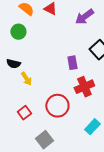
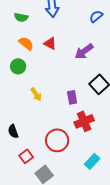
black semicircle: (13, 64) -> (13, 131), moved, turned 56
yellow arrow: (26, 79) -> (36, 94), moved
red square: (24, 113) -> (26, 156), moved

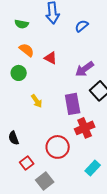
blue semicircle: (96, 16) -> (82, 26), moved
red triangle: (50, 43) -> (51, 58), moved
purple arrow: (84, 51) -> (85, 69), moved
purple rectangle: (72, 97) -> (73, 104), size x1.5

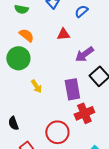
red triangle: (51, 58) -> (63, 34), moved, turned -32
green circle: (19, 73) -> (18, 58), size x1.5

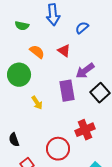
red triangle: (63, 34) -> (64, 51), turned 40
orange semicircle: (26, 35) -> (37, 52), moved
purple rectangle: (72, 89) -> (67, 91), moved

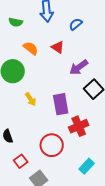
purple rectangle: (67, 91) -> (61, 104), moved

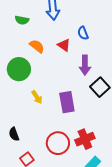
blue semicircle: (76, 24) -> (83, 33), moved, turned -72
purple arrow: (79, 67) -> (85, 65), turned -54
red cross: (79, 126) -> (85, 139), moved

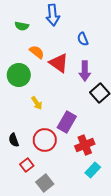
red triangle: (64, 45) -> (59, 63), moved, size x1.5
purple rectangle: (67, 102) -> (67, 122), moved, turned 40
red circle: (58, 143) -> (45, 140), moved

